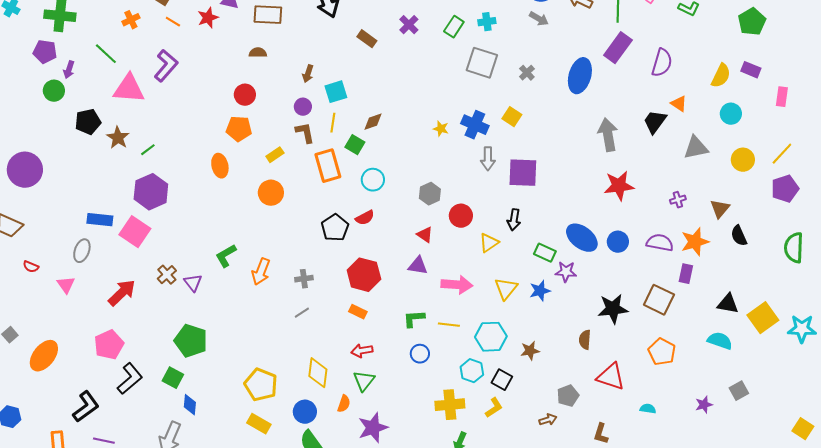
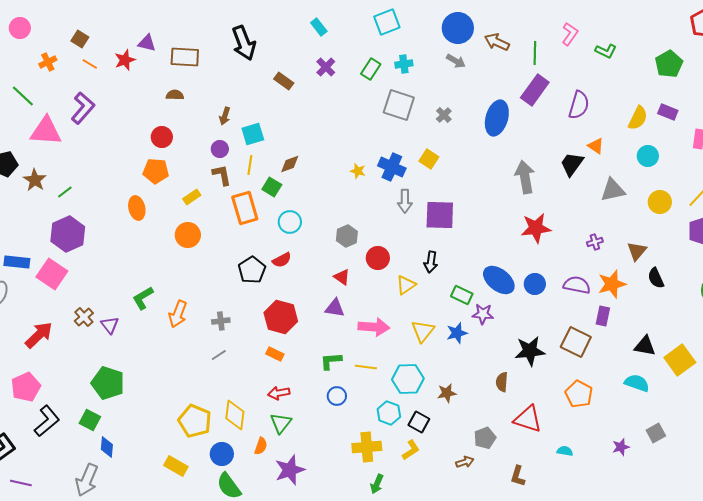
yellow pentagon: (261, 385) -> (195, 421), moved

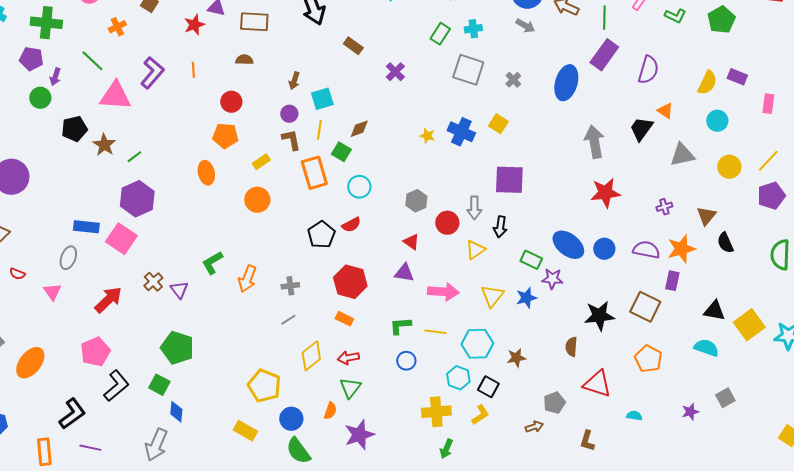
orange line: (90, 64) -> (193, 70), moved, turned 56
green pentagon: (669, 64) -> (721, 20), moved
purple cross: (326, 67) -> (395, 72), moved
gray arrow: (405, 201) -> (474, 208), moved
yellow diamond: (235, 415) -> (311, 356), moved, turned 44

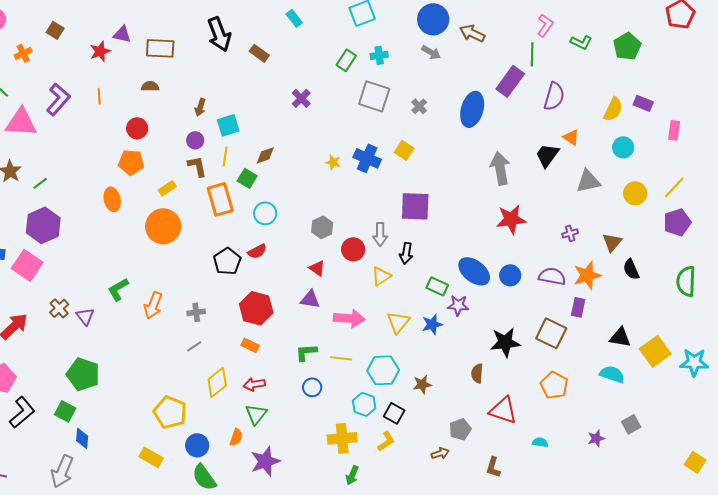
green line: (604, 18) -> (532, 54), moved
brown rectangle: (353, 46) -> (259, 53), moved
orange circle: (257, 200) -> (163, 226), size x1.4

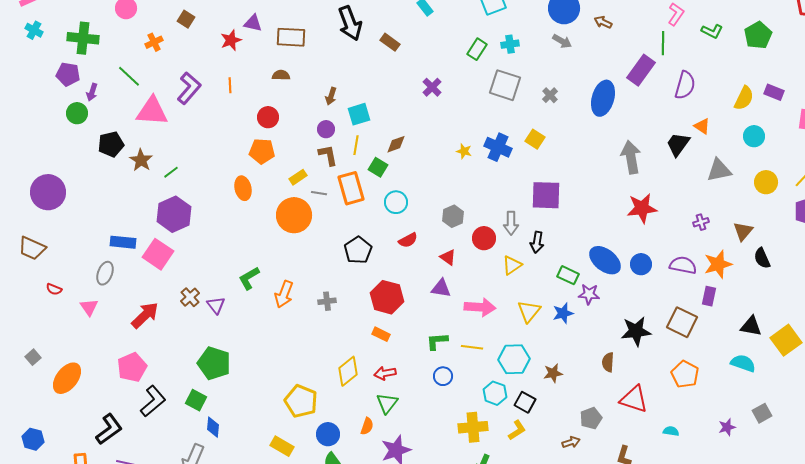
brown arrow: (472, 33) -> (603, 22), size x0.7
red semicircle: (257, 251) -> (408, 240), moved
gray line: (194, 346) -> (319, 193), moved, turned 42

